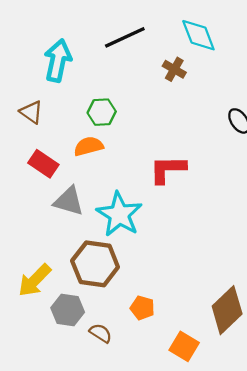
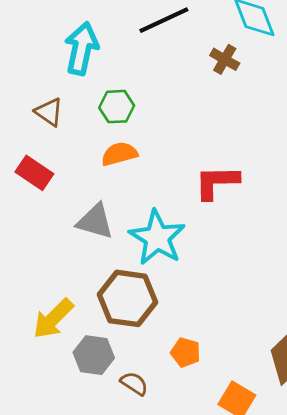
green hexagon: (102, 112) -> (117, 107), moved
red rectangle: (43, 164) -> (34, 173), moved

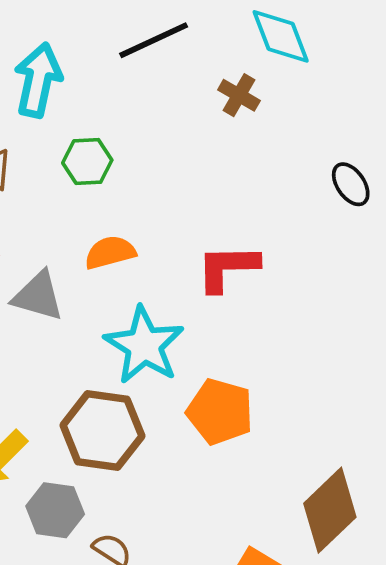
orange semicircle: (119, 154) -> (110, 252), moved
gray triangle: (95, 221) -> (38, 296), moved
orange pentagon: (186, 352) -> (220, 412), moved, size x1.6

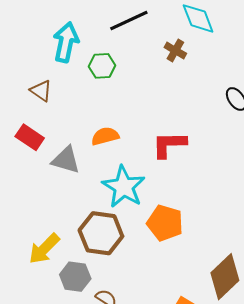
green hexagon: (87, 161) -> (102, 66), moved

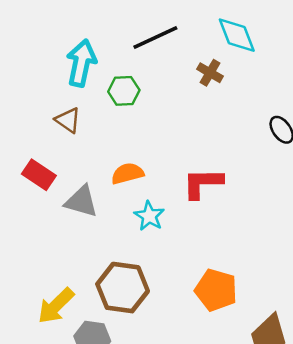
brown triangle: (41, 91) -> (68, 120), moved
cyan star: (124, 187) -> (149, 216), moved, size x0.6
orange pentagon: (165, 223) -> (216, 290), moved

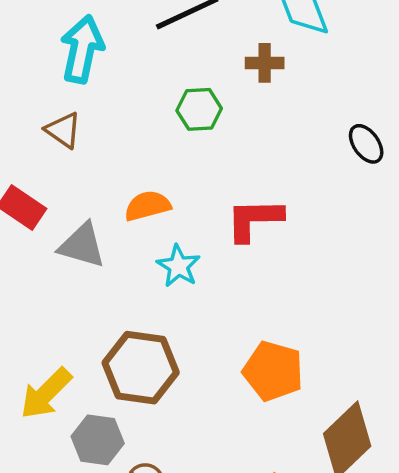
brown cross: (210, 73) -> (265, 63), turned -30
green hexagon: (124, 91) -> (199, 109), moved

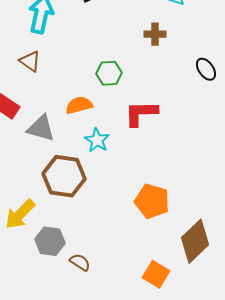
brown cross: (265, 63) -> (155, 34), moved
green hexagon: (199, 109) -> (109, 73), moved
brown hexagon: (141, 368) -> (64, 176), moved

